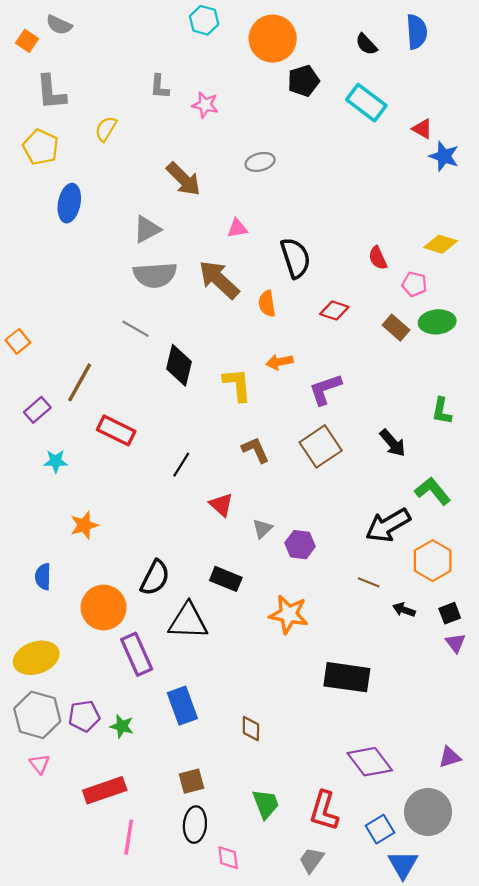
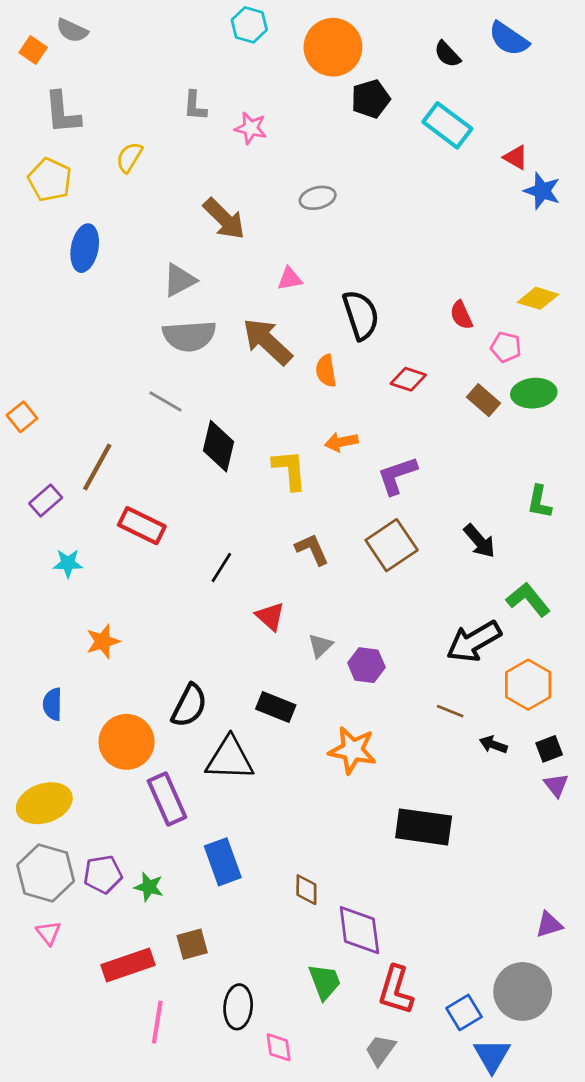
blue semicircle: (417, 32) -> (509, 39), turned 128
purple diamond: (370, 762) -> (359, 930), moved, turned 30
brown square: (192, 781) -> (192, 944), moved

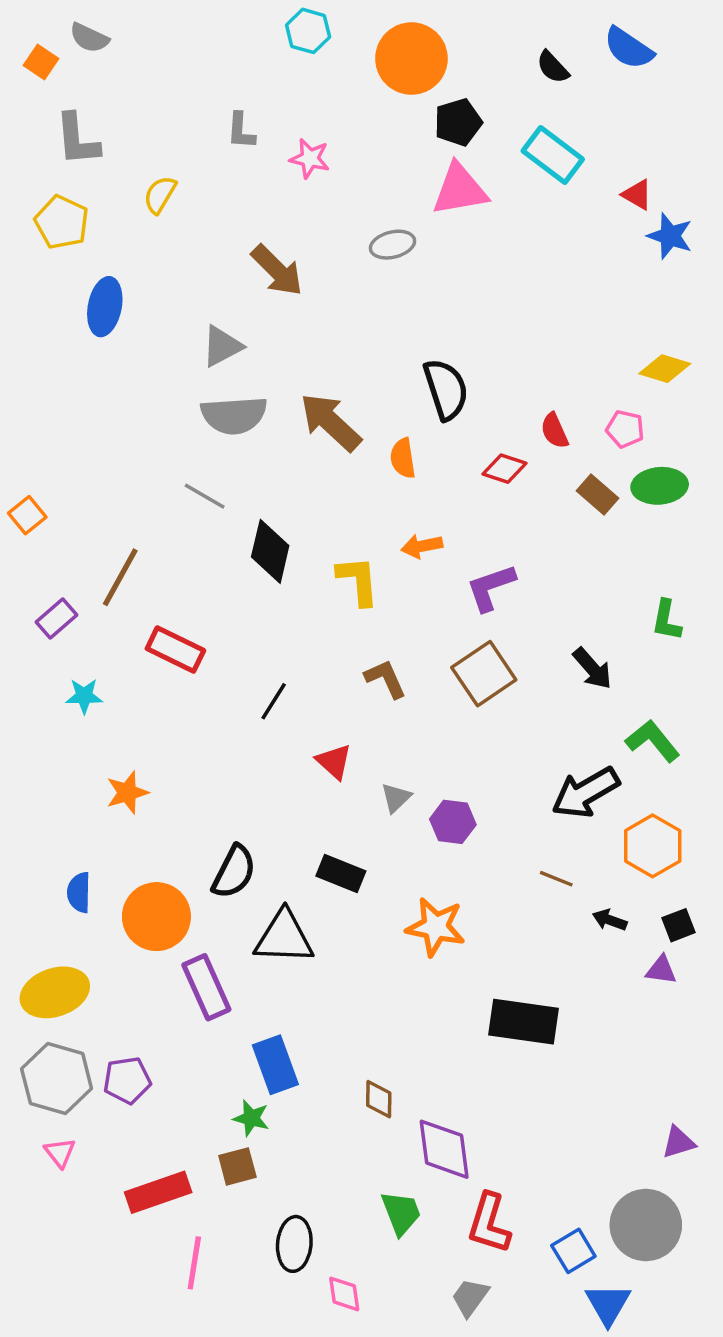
pink triangle: (290, 279) -> (460, 189), moved, size x1.8
red semicircle: (461, 315) -> (554, 431), moved
blue semicircle: (53, 704) -> (79, 892), moved
purple triangle: (556, 785) -> (661, 970), moved, turned -44
green star: (149, 887) -> (251, 1118), moved

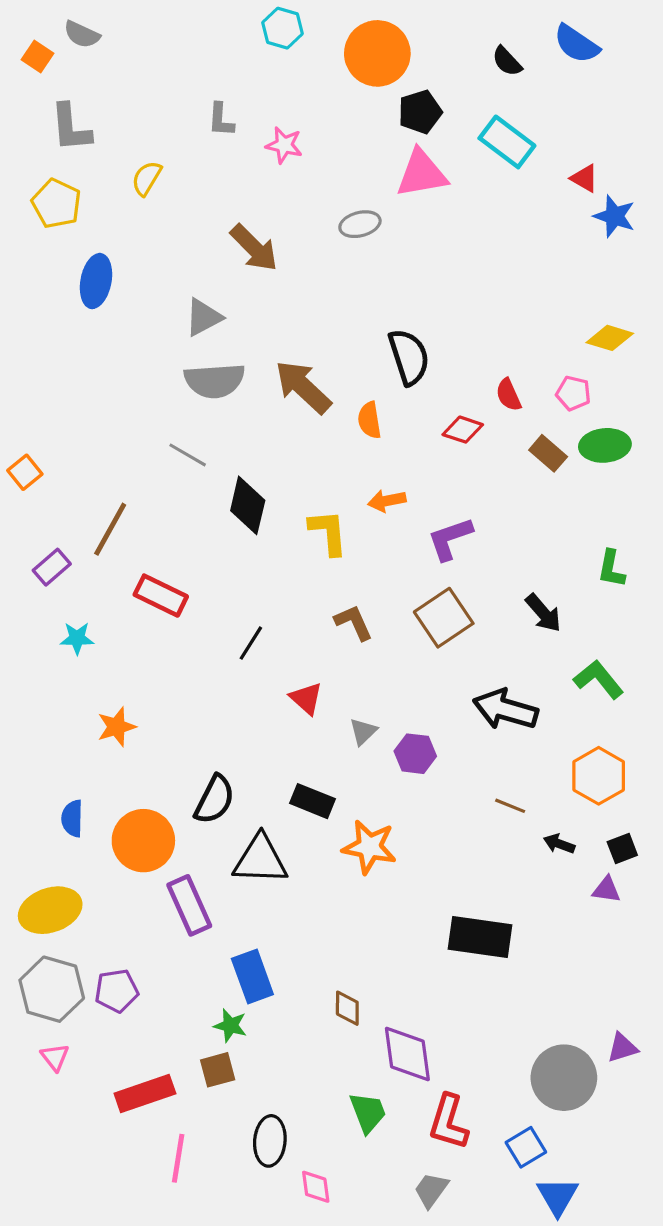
black arrow: (585, 793) -> (505, 709), moved, turned 46
orange star: (436, 927) -> (369, 847), moved
gray circle: (646, 1225) -> (564, 1078), moved

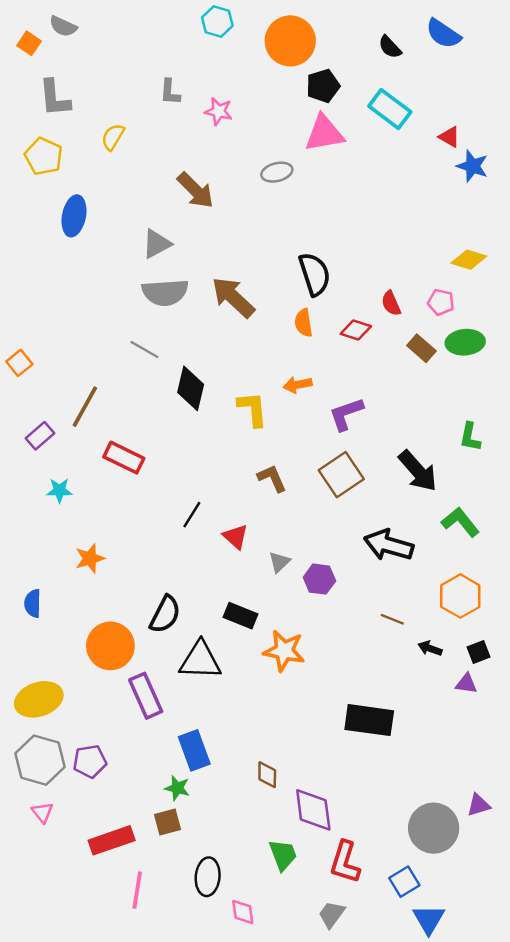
orange semicircle: (369, 420) -> (304, 323), moved
black arrow: (543, 613) -> (418, 471), size x1.4
black line: (251, 643) -> (192, 515), moved
blue semicircle: (72, 818) -> (33, 603), moved

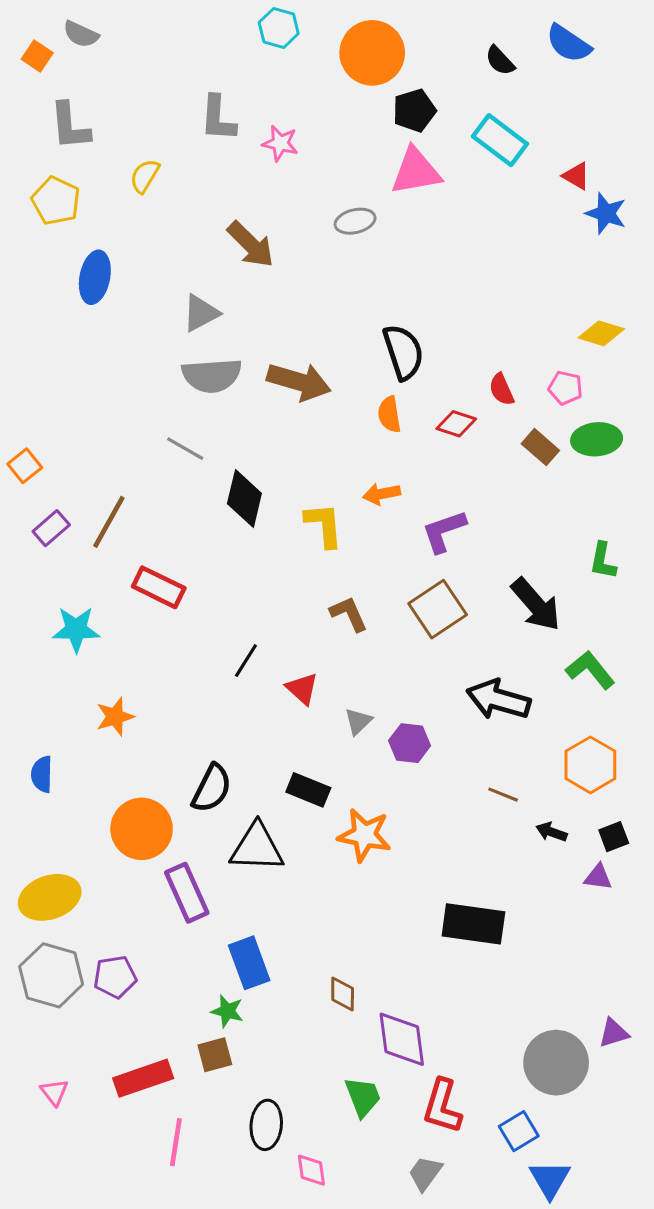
gray L-shape: (170, 92) -> (218, 118), size x1.4
brown arrow: (233, 297) -> (299, 382), turned 153
purple rectangle: (40, 436) -> (51, 528), moved
cyan star: (59, 490) -> (76, 629), size x1.4
pink triangle: (42, 812) -> (54, 1092), moved

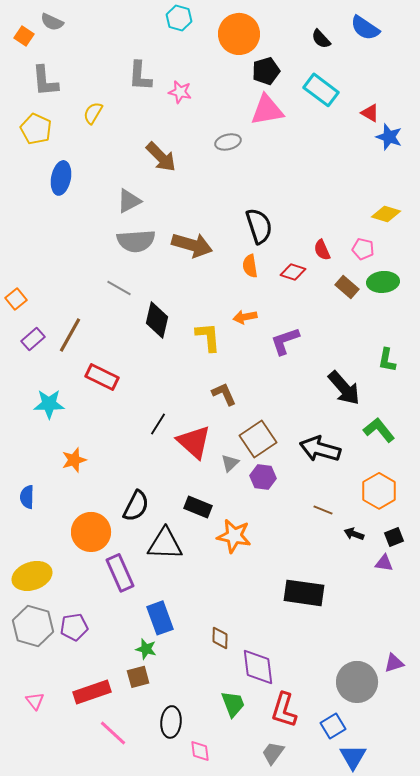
brown square: (438, 609) -> (258, 439), moved
red triangle: (302, 689) -> (194, 442), size x1.6
pink line: (176, 1142) -> (113, 733), turned -56

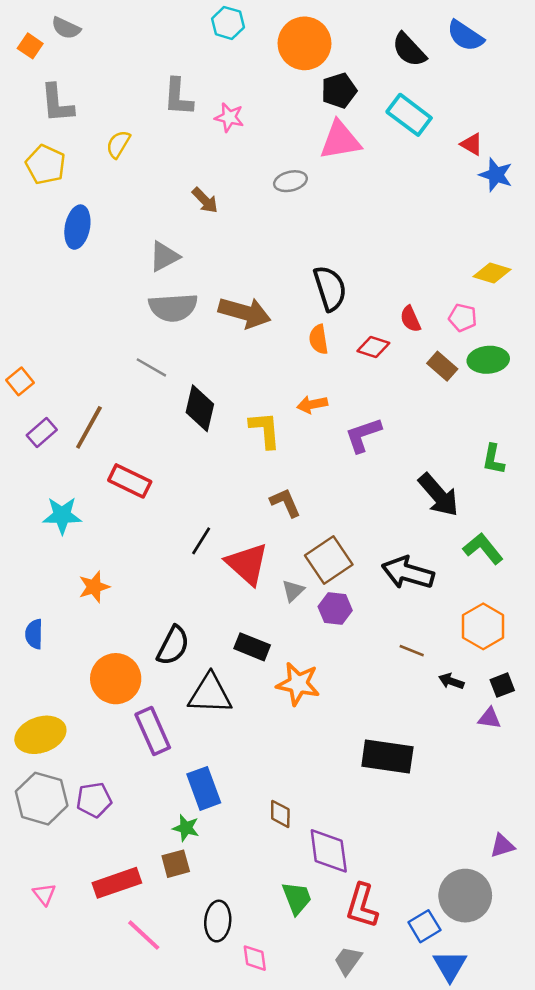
black semicircle: (321, 39) -> (409, 50), size x1.4
brown arrow: (161, 157) -> (205, 200), size x0.7
gray circle: (357, 682) -> (465, 896), moved

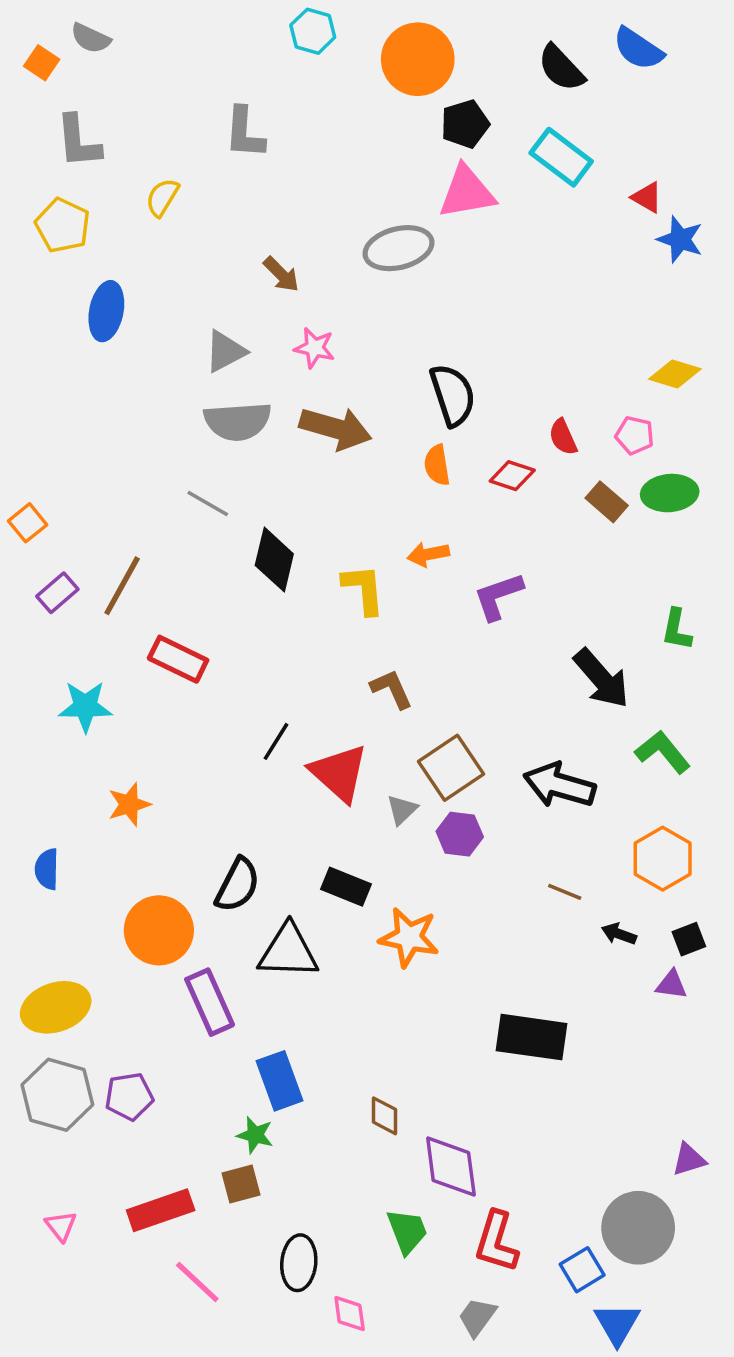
pink star: (229, 117) -> (315, 348), moved
gray ellipse: (290, 181) -> (398, 248), size x1.5

